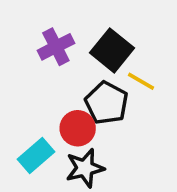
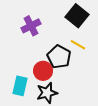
black square: (112, 50) -> (77, 16), moved
cyan rectangle: (36, 155) -> (20, 86), turned -36

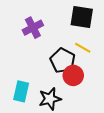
black square: (77, 16) -> (82, 17), turned -30
red circle: (43, 71) -> (73, 75), moved

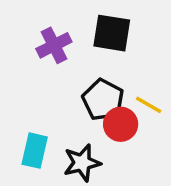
black square: (82, 17) -> (112, 33), moved
yellow line: (83, 48) -> (149, 105), moved

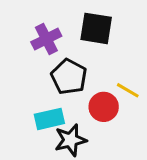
black pentagon: (103, 100) -> (69, 77), moved
cyan rectangle: (35, 151) -> (49, 119), moved, turned 64

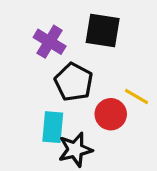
purple cross: (46, 39) -> (50, 42), turned -32
cyan rectangle: (49, 119) -> (53, 127), turned -72

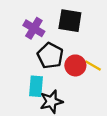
red circle: (111, 114) -> (75, 65), moved

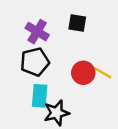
black square: (70, 21) -> (77, 23), size x0.7
black pentagon: (50, 56) -> (35, 62), moved, turned 30

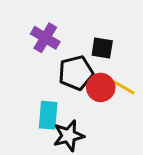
black square: (77, 23) -> (102, 48), moved
black pentagon: (35, 62) -> (76, 73), moved

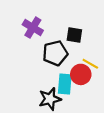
red circle: (101, 87) -> (81, 74), moved
cyan rectangle: (48, 115) -> (65, 84), moved

